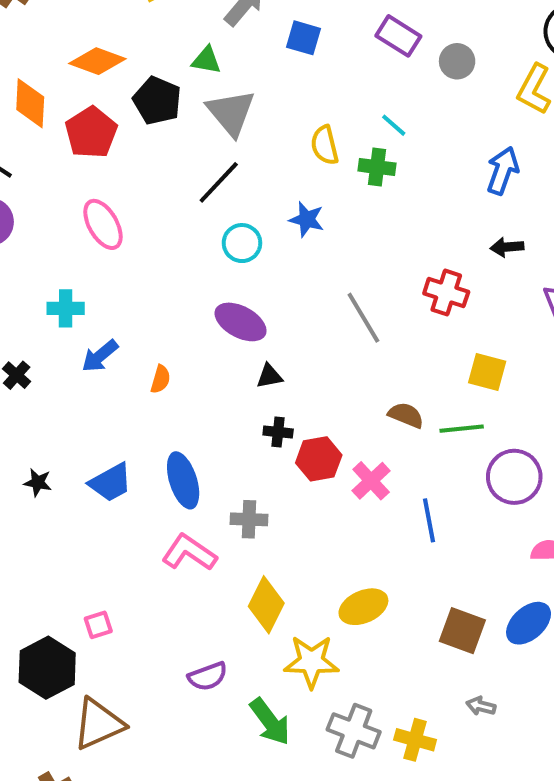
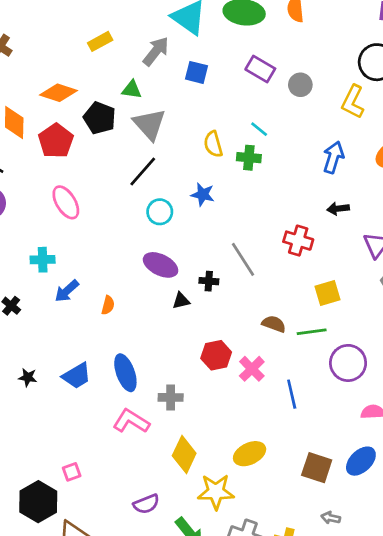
yellow square: (487, 372) -> (328, 293), turned -30
black cross: (278, 432) -> (209, 281), moved

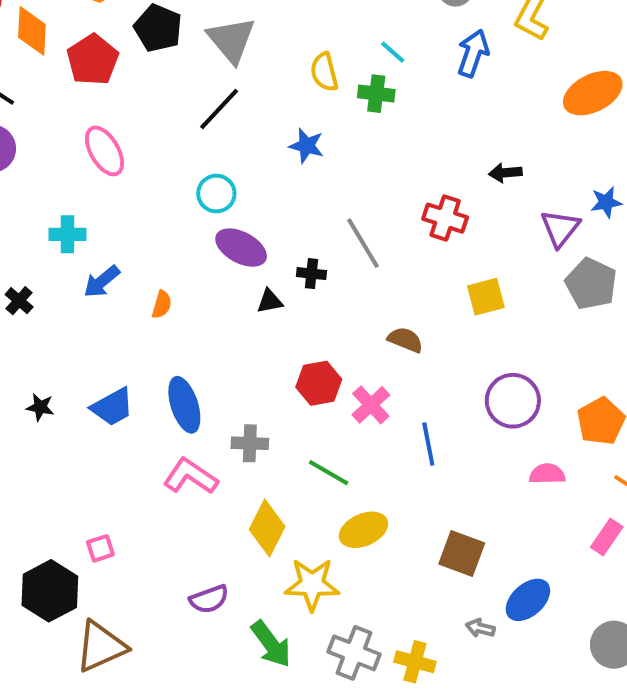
blue arrow: (333, 157) -> (473, 53), moved
cyan circle: (160, 212) -> (216, 194), moved
green line: (312, 332) -> (329, 473), moved, turned 36
blue ellipse: (361, 461) -> (528, 600), moved

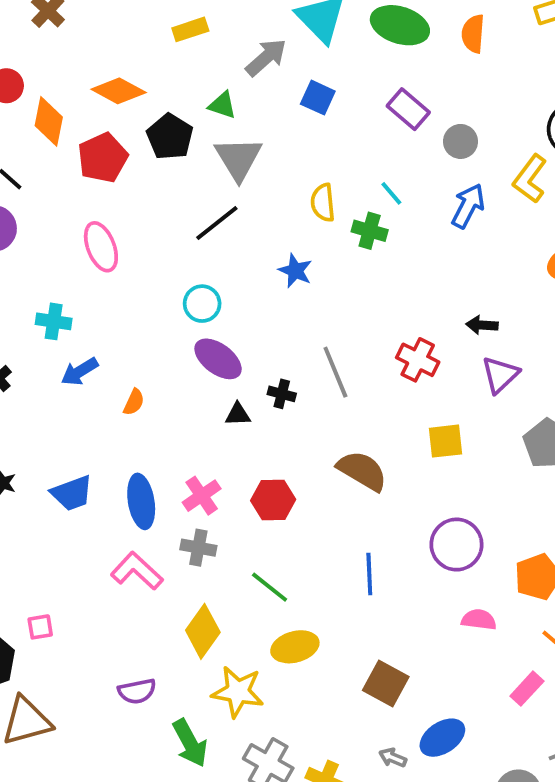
purple triangle: (560, 228) -> (500, 375), moved
brown semicircle: (405, 340) -> (362, 471), size x1.5
pink cross: (371, 405) -> (202, 496), moved

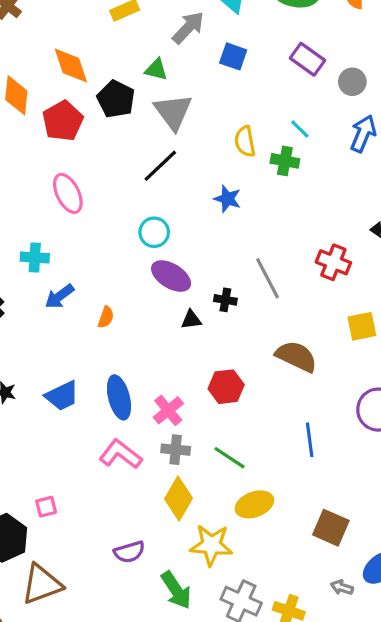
orange diamond: (119, 91) -> (71, 65), turned 48
pink cross: (202, 496) -> (168, 410), moved
gray cross: (198, 548) -> (176, 450), moved

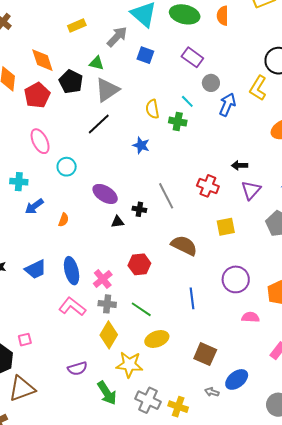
gray circle: (352, 82) -> (211, 83), moved
gray triangle: (173, 112) -> (107, 90), turned 32
cyan circle: (154, 232) -> (67, 167), moved

